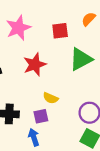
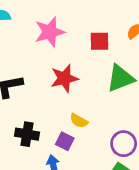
purple square: (41, 116) -> (65, 141), turned 32

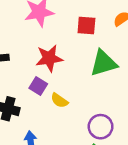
purple square: (65, 141) -> (38, 86), moved

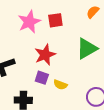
red square: (86, 26) -> (55, 20), moved

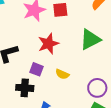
purple square: (42, 78) -> (36, 69), moved

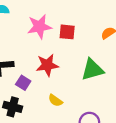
purple square: (36, 69) -> (23, 83), moved

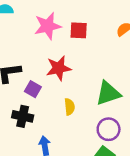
green triangle: (92, 70) -> (108, 93), moved
yellow semicircle: (55, 100) -> (70, 107), turned -128

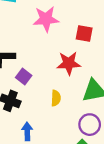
red square: (79, 30) -> (84, 33), moved
red star: (59, 68) -> (69, 63), moved

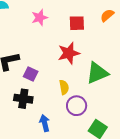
pink star: (46, 19) -> (40, 18), size x0.7
purple circle: (90, 125) -> (77, 106), moved

